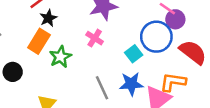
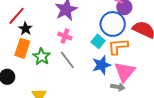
orange L-shape: (173, 82) -> (118, 46), moved
gray line: (102, 88) -> (67, 60), moved

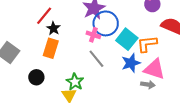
blue circle: (113, 24) -> (106, 23), moved
cyan square: (98, 41) -> (127, 39), size x1.5
green star: (42, 57) -> (75, 82), moved
pink triangle: (125, 72) -> (154, 69), turned -50

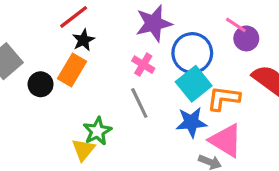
blue circle: (106, 23) -> (192, 53), moved
black circle: (36, 77) -> (41, 84), moved

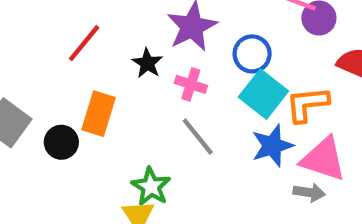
black star: (83, 40) -> (147, 63), moved
blue circle: (192, 53) -> (252, 54), size x0.7

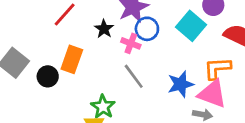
blue circle: (252, 54) -> (147, 29), moved
cyan square: (263, 94) -> (191, 26), moved
orange L-shape: (307, 104) -> (217, 68), moved

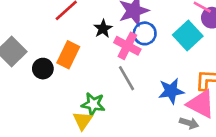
pink cross: (131, 43) -> (127, 46), size x1.4
green star: (103, 107) -> (93, 104), turned -30

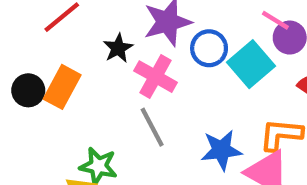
blue circle: (145, 33) -> (209, 48), moved
black circle: (43, 69) -> (28, 90), moved

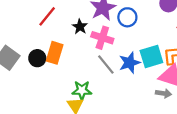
cyan square: (251, 64) -> (151, 57), moved, turned 35
blue star: (221, 150) -> (130, 63), moved

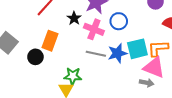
blue circle: (127, 17) -> (119, 21), moved
black circle: (37, 58) -> (35, 57), moved
gray line: (106, 65) -> (96, 54), turned -42

